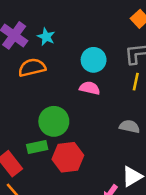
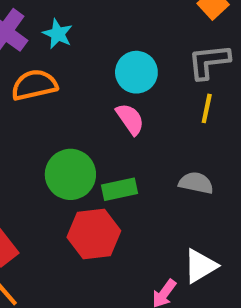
pink semicircle: (90, 88) -> (130, 119), turned 42
green rectangle: (37, 147) -> (119, 189), moved

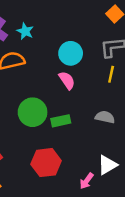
red hexagon: (94, 234) -> (46, 163), moved

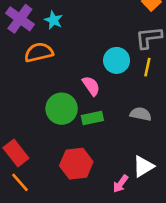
cyan circle: (71, 53) -> (117, 60), moved
pink semicircle: (67, 80) -> (91, 86), moved

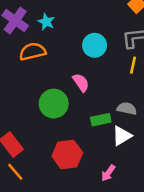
cyan circle: (117, 60) -> (95, 45), moved
green rectangle: (92, 118) -> (101, 120), moved
white triangle: (143, 166) -> (122, 136), moved

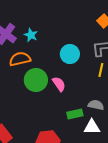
green circle: (54, 104) -> (36, 80), moved
white triangle: (122, 136) -> (92, 127), turned 30

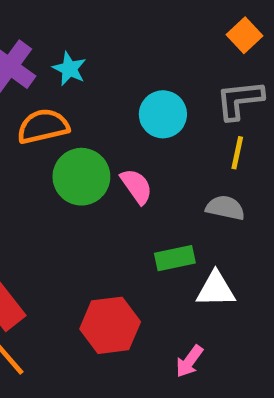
gray semicircle: (96, 105) -> (225, 208), moved

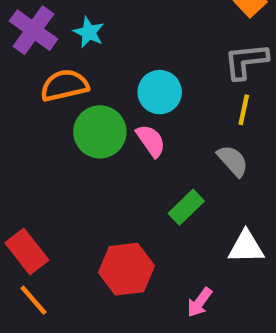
cyan circle: (163, 114) -> (160, 92), moved
gray semicircle: (225, 208) -> (233, 161), turned 36
green rectangle: (175, 258) -> (186, 207), turned -32
white triangle: (216, 289) -> (246, 247), moved

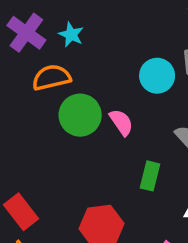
cyan circle: (160, 92) -> (157, 76), moved
green rectangle: (186, 207) -> (150, 176), turned -32

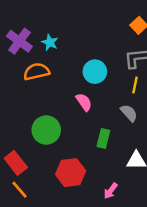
cyan circle: (157, 76) -> (95, 72), moved
green circle: (80, 115) -> (46, 130), moved

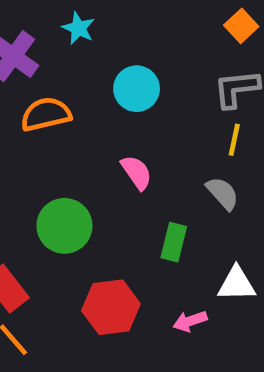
cyan star: (50, 42) -> (78, 28), moved
cyan circle: (95, 72) -> (137, 89), moved
pink arrow: (111, 191) -> (190, 321), moved, turned 35

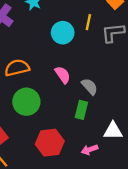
orange semicircle: (46, 114) -> (17, 68), moved
yellow line: (234, 140) -> (88, 22), moved
gray semicircle: (223, 193) -> (90, 86), moved

